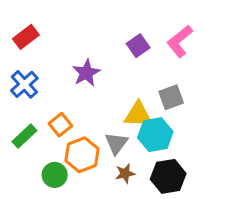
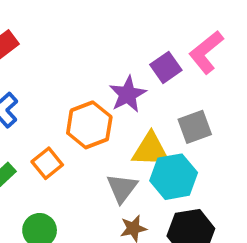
purple square: (138, 46) -> (166, 67), moved
purple star: (86, 73) -> (128, 94), moved
orange hexagon: (82, 155) -> (89, 125), moved

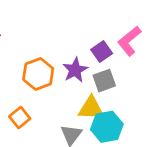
orange hexagon: (89, 125) -> (38, 74), moved
gray square: (195, 127) -> (104, 81), moved

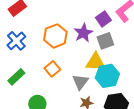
orange square: (20, 118) -> (52, 69), moved

